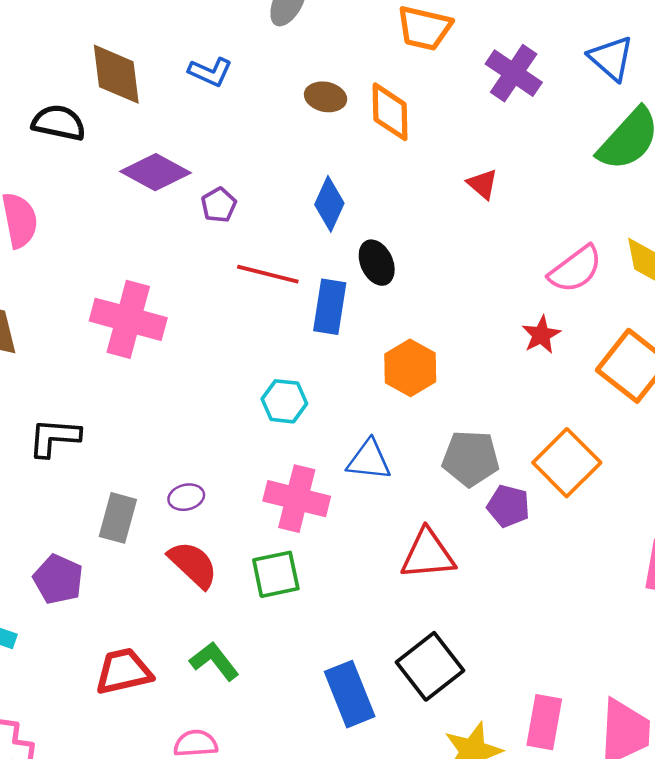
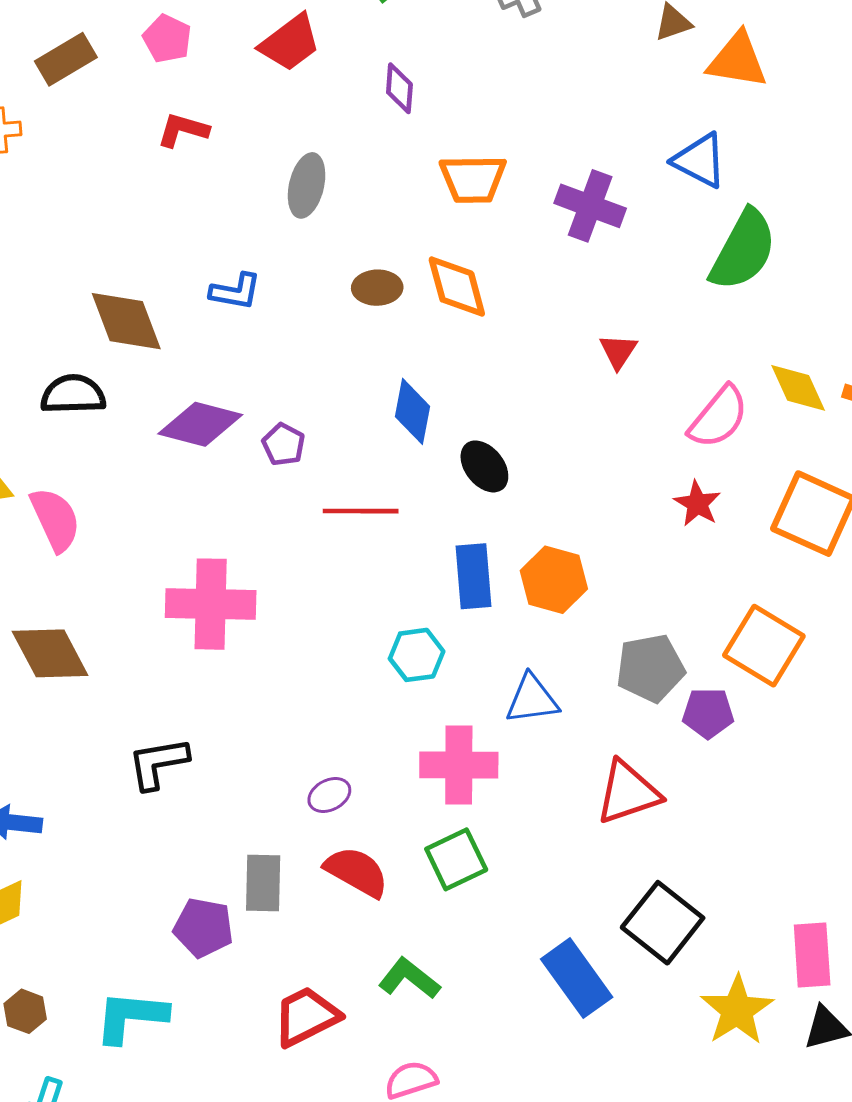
red triangle: (483, 184) -> (618, 351), moved, turned 36
blue rectangle: (330, 307) -> (474, 576), moved
gray rectangle: (118, 518) -> (263, 883), moved

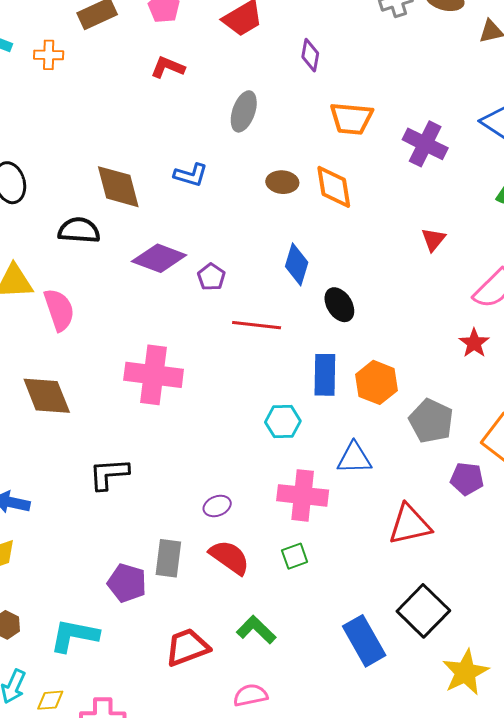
gray pentagon: (650, 668) -> (431, 421), moved, turned 30
green square: (456, 859) -> (295, 556), size x0.7

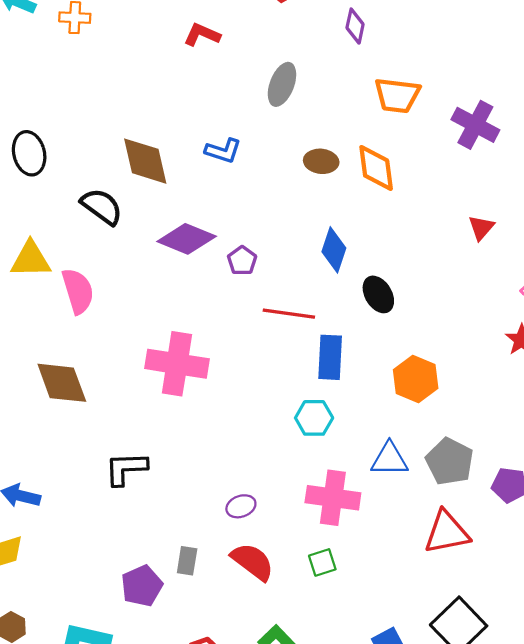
black semicircle: (79, 230) -> (102, 207), turned 30
blue rectangle: (325, 375) -> (330, 357), moved
gray pentagon: (431, 421) -> (450, 461), moved
gray rectangle: (168, 558) -> (187, 561), size x0.7
purple pentagon: (127, 583) -> (142, 586), turned 30

